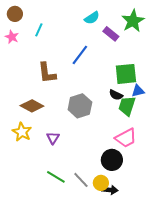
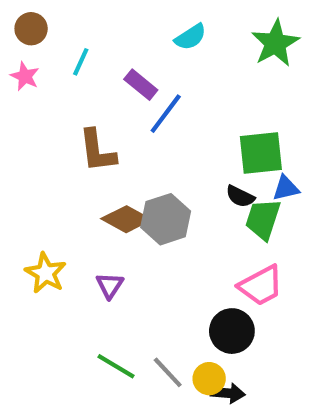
purple rectangle: (111, 34) -> (141, 85), moved
brown diamond: (32, 106) -> (126, 219), moved

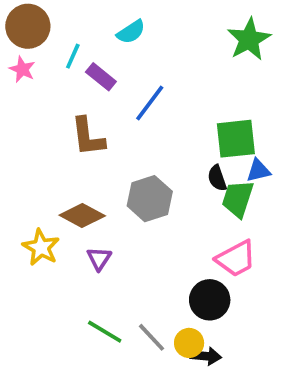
brown circle: (31, 29) -> (28, 26), size x1.5
cyan semicircle: (190, 37) -> (131, 32), moved
purple rectangle: (141, 85) -> (101, 77), moved
black semicircle: (240, 196) -> (217, 178), turned 45
brown diamond: (126, 219) -> (82, 216), moved

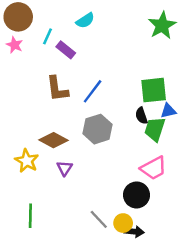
blue line: (150, 103) -> (93, 91), moved
green line: (105, 332) -> (30, 216), moved, turned 60

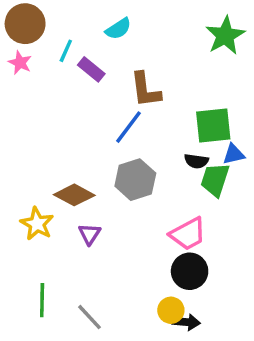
brown L-shape: (57, 89) -> (145, 90), moved
black semicircle: (141, 116) -> (196, 161), turned -63
pink trapezoid: (154, 168) -> (188, 234), moved
gray line: (99, 219) -> (90, 317), moved

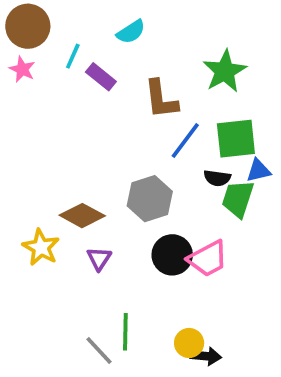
green star: (225, 36) -> (225, 71), moved
blue line: (129, 127) -> (185, 141), moved
black circle: (190, 271) -> (172, 255), moved
green line: (42, 300) -> (125, 332), moved

